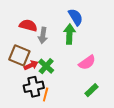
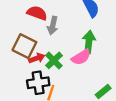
green arrow: (69, 34) -> (89, 42), moved
pink semicircle: (87, 62) -> (81, 57), moved

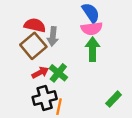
brown square: (24, 46) -> (33, 46), moved, turned 30
pink semicircle: (81, 57) -> (92, 29), moved, turned 30

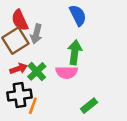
red semicircle: (35, 25) -> (20, 20), turned -135
pink semicircle: (92, 29) -> (67, 72), moved

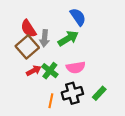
green arrow: (75, 52) -> (68, 38), moved, turned 60
black cross: (19, 95) -> (72, 93), moved

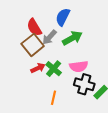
blue semicircle: (78, 17) -> (63, 17), moved, turned -120
gray arrow: (45, 38) -> (50, 37), turned 35
black cross: (72, 93) -> (84, 84), moved, turned 30

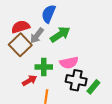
red semicircle: (34, 27) -> (21, 27), turned 108
red arrow: (38, 68) -> (30, 80), moved
green cross: (54, 69) -> (44, 67), turned -35

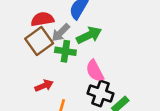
pink semicircle: (69, 63) -> (95, 71), turned 66
green cross: (44, 67) -> (65, 51), moved

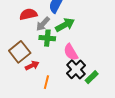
brown square: (39, 41) -> (20, 52), moved
black cross: (100, 93) -> (76, 69), turned 30

